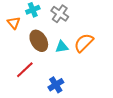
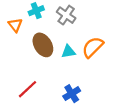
red line: (25, 70) -> (27, 89), moved
blue cross: (56, 85) -> (72, 94), moved

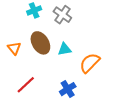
orange triangle: (15, 25) -> (14, 48), moved
orange semicircle: (93, 47) -> (90, 63), moved

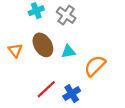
red line: (26, 85) -> (46, 89), moved

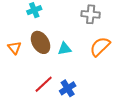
gray cross: (66, 15) -> (91, 14), moved, turned -30
orange semicircle: (95, 66) -> (100, 47), moved

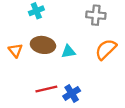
brown ellipse: (41, 42) -> (43, 45), turned -50
red line: (44, 84) -> (46, 89), turned 30

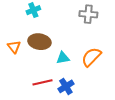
orange semicircle: (106, 49) -> (91, 57), moved
cyan triangle: (68, 52) -> (63, 58), moved

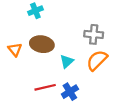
gray cross: (88, 14) -> (94, 34), moved
cyan triangle: (63, 58) -> (67, 61), turned -32

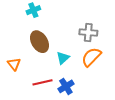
brown ellipse: (42, 44) -> (39, 42), turned 50
orange triangle: (15, 50) -> (14, 64), moved

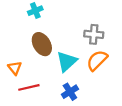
cyan triangle: (63, 58) -> (67, 61), size x1.5
red line: (43, 82) -> (29, 87), moved

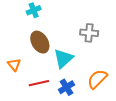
orange semicircle: (97, 60) -> (97, 79), moved
red line: (29, 87) -> (39, 83), moved

